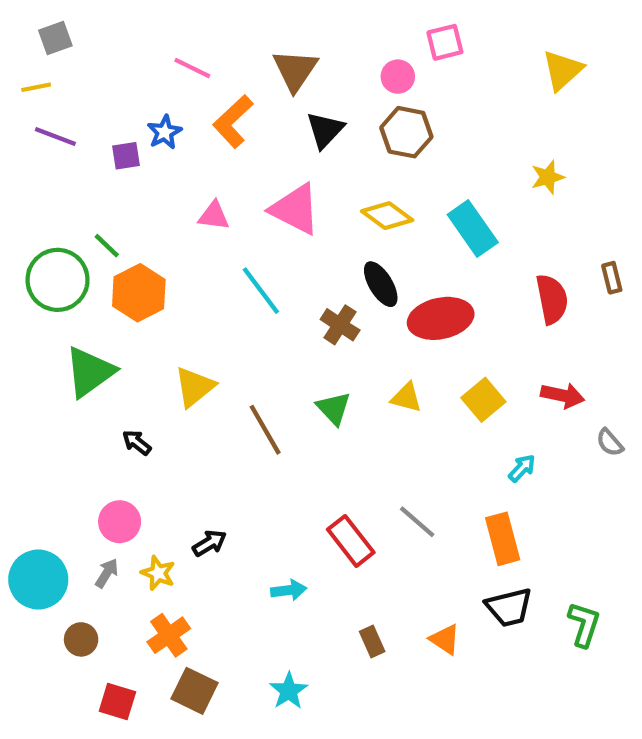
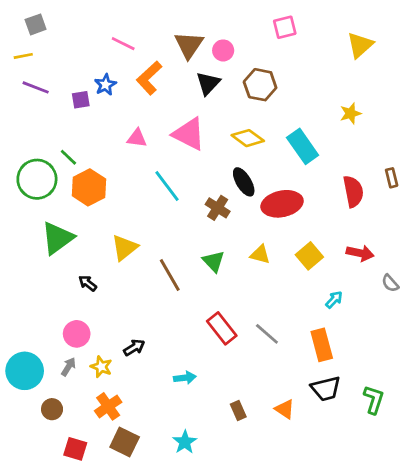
pink circle: (398, 77) -> (223, 50), moved
red rectangle: (351, 541) -> (222, 328), moved

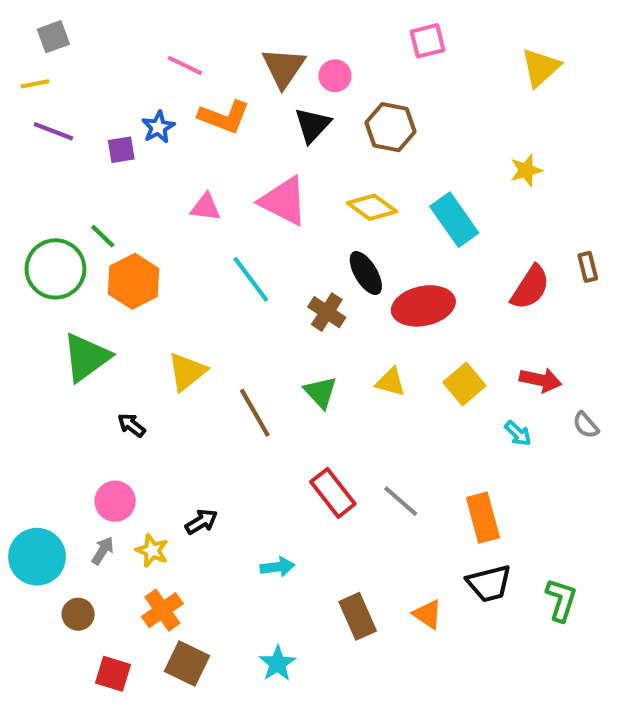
orange L-shape: (149, 78) -> (224, 117), turned -116
red semicircle: (353, 191) -> (530, 287), turned 44
cyan arrow: (334, 300) -> (518, 433), moved, turned 90
brown rectangle: (238, 411) -> (358, 616), size x1.5

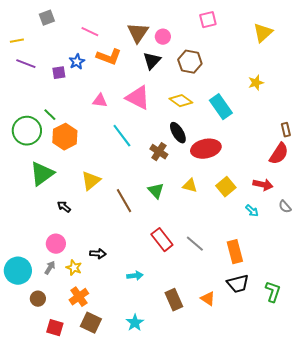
gray square: (53, 37) -> (47, 18), moved
red semicircle: (530, 287) -> (279, 154), moved
black arrow: (201, 522) -> (98, 254), turned 35

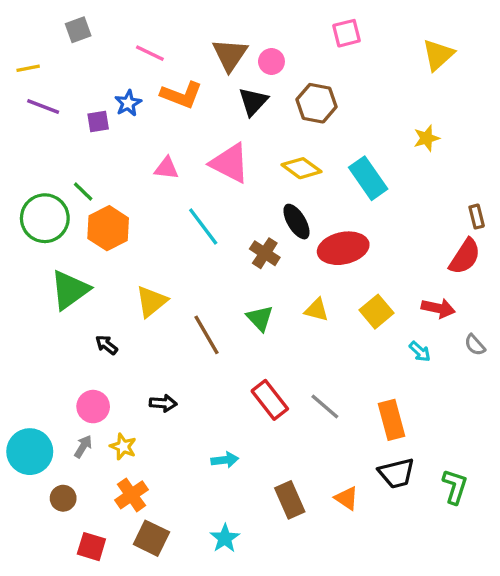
black arrow: (98, 254) -> (163, 403), moved

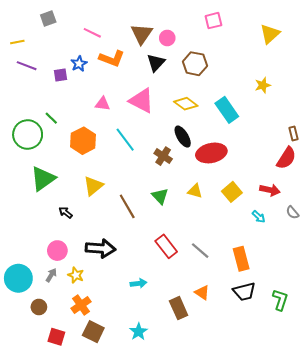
orange hexagon: (108, 228) -> (83, 141), moved
black arrow: (163, 403) -> (100, 248), size x1.8
orange triangle: (346, 498) -> (202, 293), moved

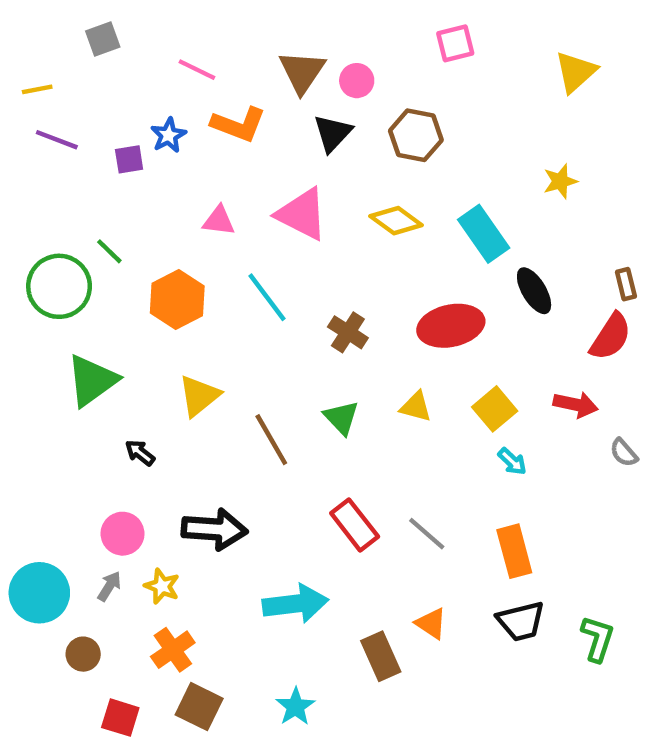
black ellipse: (183, 137) -> (534, 291), moved
cyan arrow: (259, 217) -> (512, 461), moved
cyan arrow: (138, 283) -> (295, 604), size x1.8

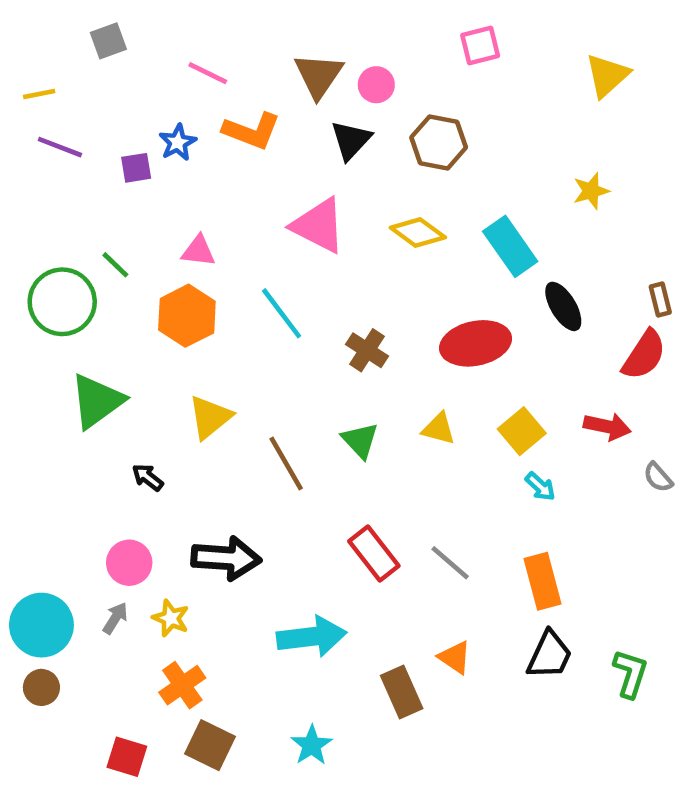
pink triangle: (219, 221) -> (198, 251), moved
black trapezoid: (521, 621) -> (549, 655), turned -51
brown circle: (83, 654) -> (41, 687), moved

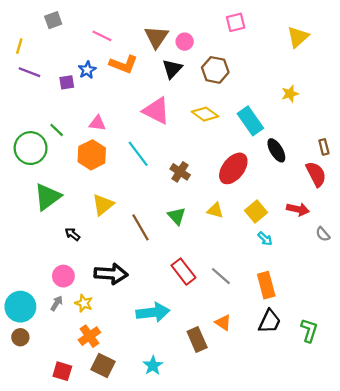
yellow line: (39, 94) -> (19, 46), turned -63
red ellipse: (476, 343) -> (233, 168), turned -40
red semicircle: (644, 355) -> (316, 174), turned -60

